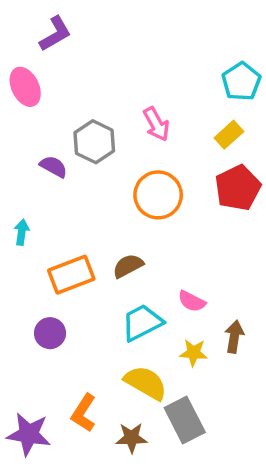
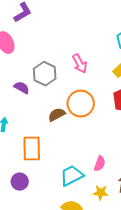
brown semicircle: (128, 266) -> (57, 115), moved
orange rectangle: (71, 275) -> (32, 149), turned -70
pink semicircle: (192, 301) -> (100, 164), turned -98

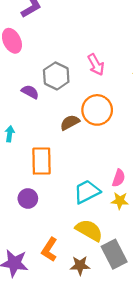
yellow star: (101, 193) -> (120, 201), moved

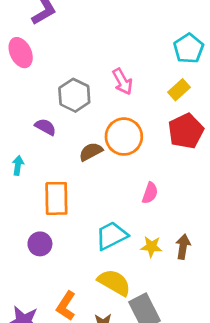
purple semicircle: (30, 92) -> (45, 127), moved
pink semicircle: (119, 178) -> (150, 193), moved

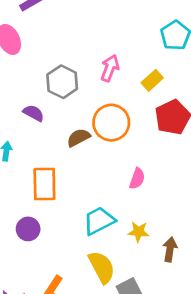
pink arrow: (122, 81) -> (110, 68), turned -130
yellow rectangle: (179, 90) -> (152, 80), moved
brown arrow: (183, 247) -> (170, 249), moved
yellow semicircle: (114, 282) -> (102, 267), turned 32

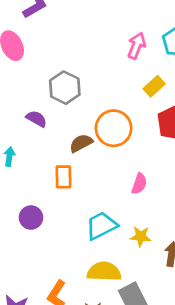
pink arrow: (110, 68) -> (137, 46), moved
orange rectangle: (44, 184) -> (63, 177), moved, size x0.7
purple circle: (28, 229) -> (31, 218), moved
yellow semicircle: (102, 267) -> (104, 272), turned -60

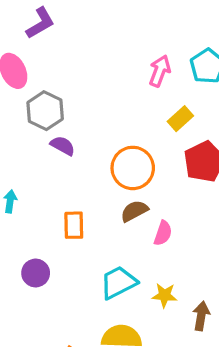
gray hexagon: (65, 88) -> (45, 111), moved
purple semicircle: (36, 119) -> (63, 146), moved
brown semicircle: (81, 143) -> (134, 211), moved

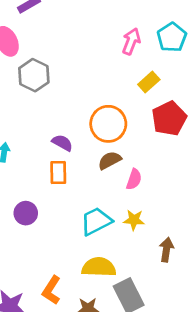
purple semicircle: (63, 146) -> (62, 143), moved
yellow star: (165, 295) -> (134, 220), moved

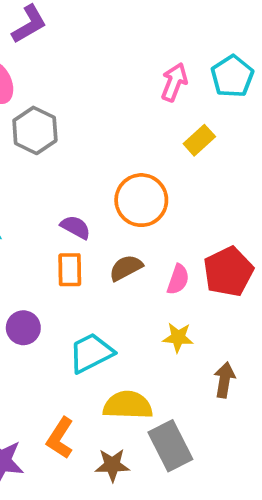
red pentagon: (169, 118) -> (228, 272), moved
brown semicircle: (110, 160) -> (126, 268), moved
cyan trapezoid: (96, 221) -> (91, 353), moved

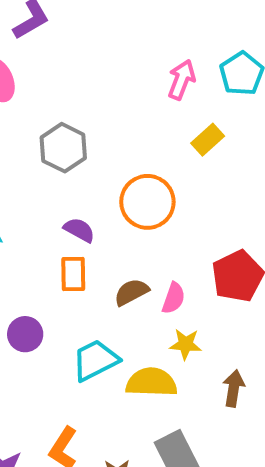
gray hexagon: (35, 130) -> (63, 148), moved
brown semicircle: (126, 268) -> (131, 292), moved
pink semicircle: (178, 279) -> (174, 298), moved
yellow semicircle: (128, 405) -> (151, 382), moved

